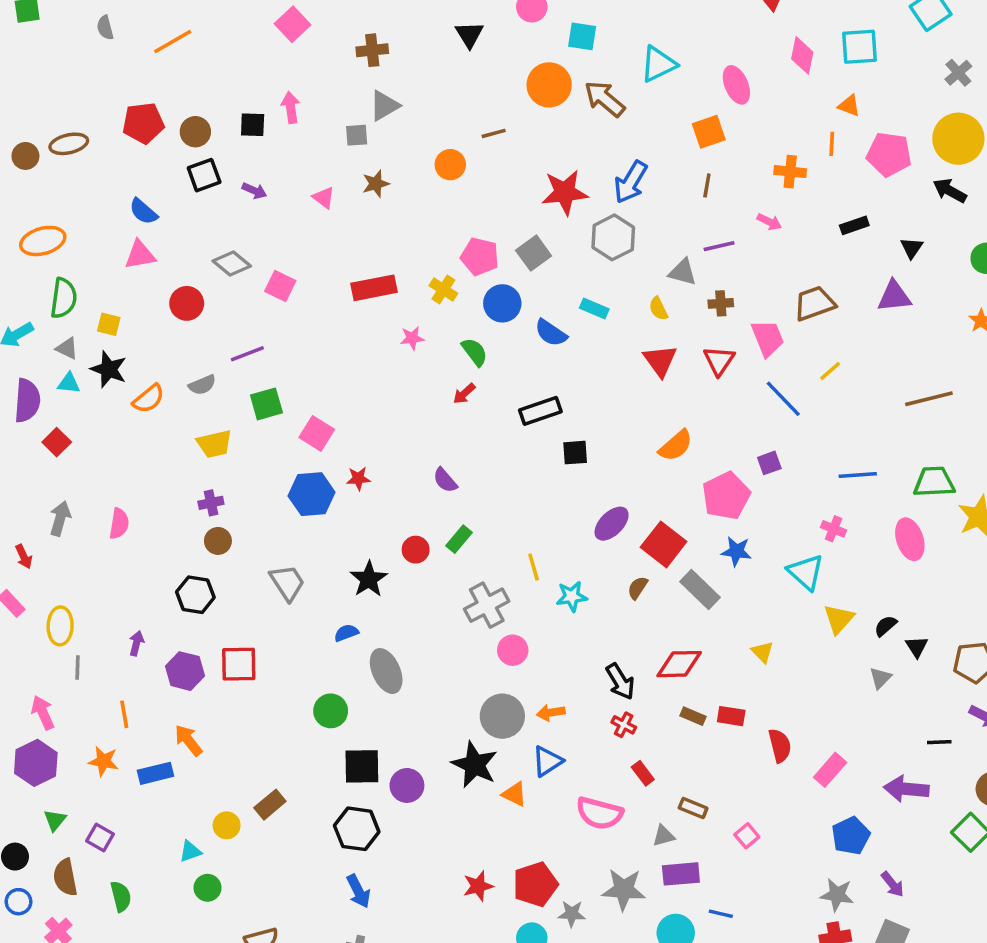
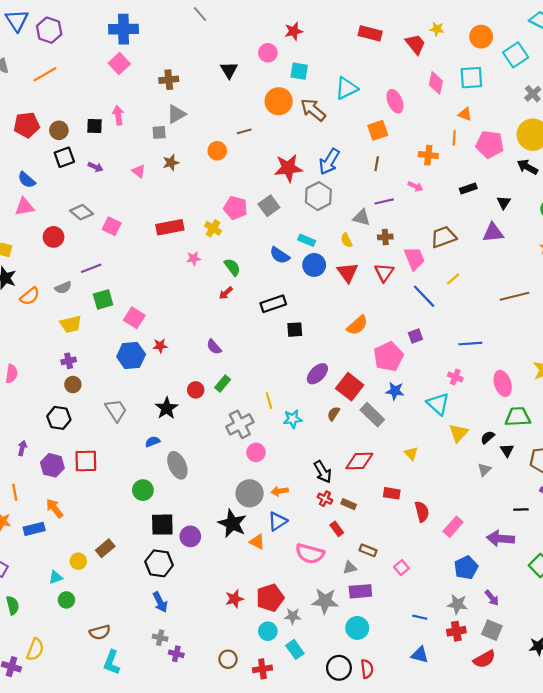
blue circle: (502, 303) -> (314, 265), moved
green trapezoid: (934, 482) -> (518, 417), moved
brown rectangle: (693, 716) -> (349, 504), moved
blue line: (721, 914) -> (420, 617), moved

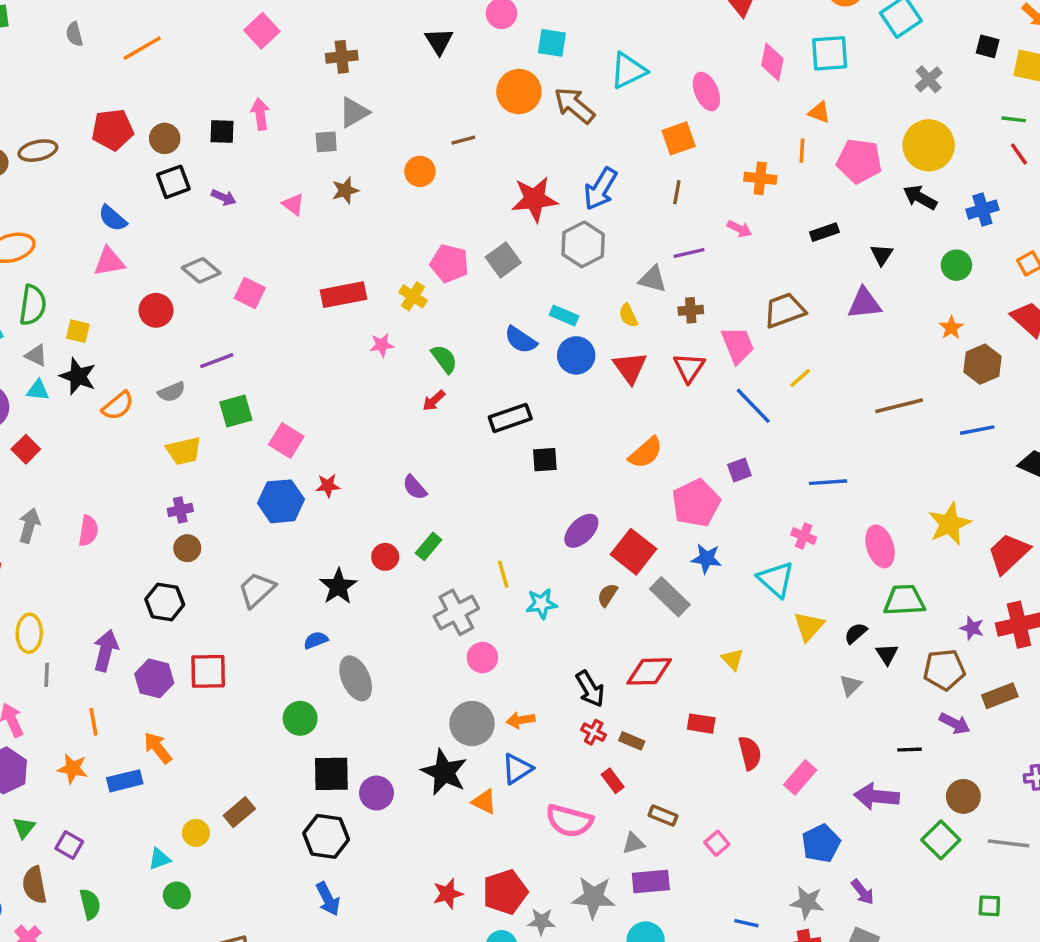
gray trapezoid: (116, 410) -> (257, 590), turned -100
purple arrow: (22, 448) -> (106, 651), size x1.6

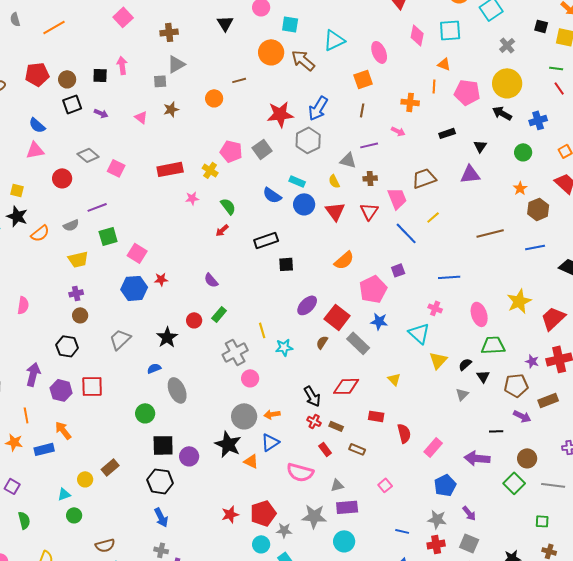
brown rectangle: (663, 816) -> (357, 449), moved

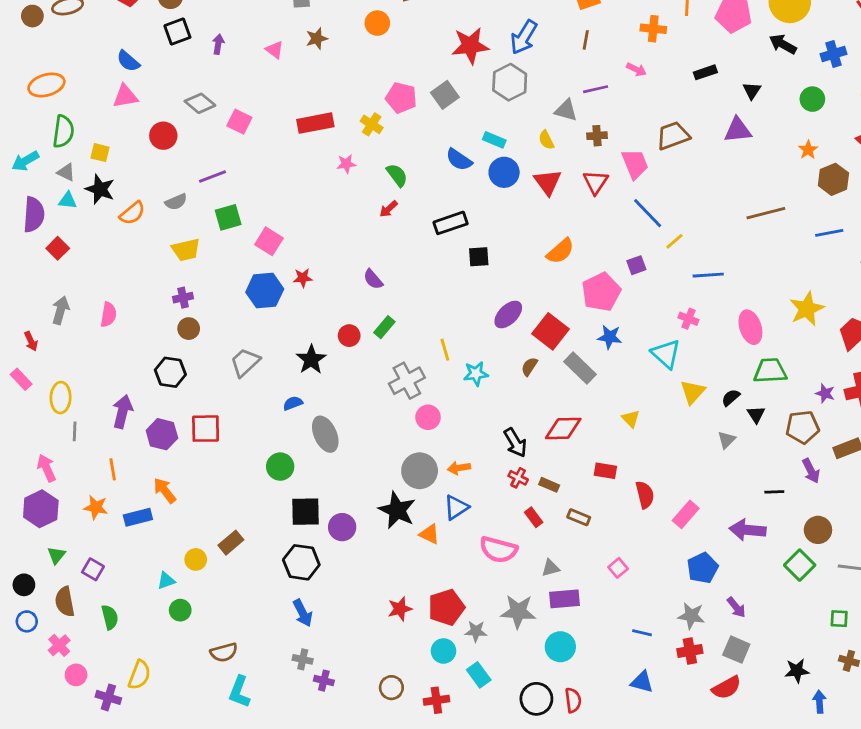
purple arrow: (101, 113) -> (218, 44), turned -104
yellow line: (433, 217) -> (674, 241), moved
purple arrow: (522, 416) -> (811, 471), turned 36

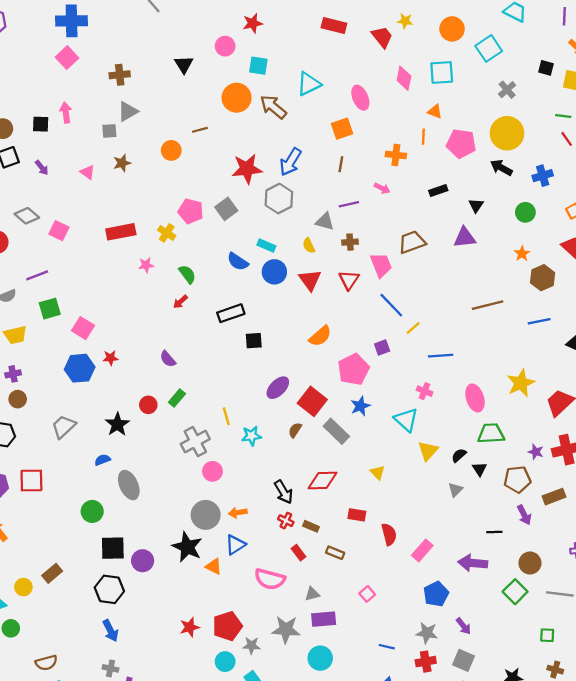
purple arrow: (218, 44) -> (42, 168), turned 133
blue star: (610, 337) -> (360, 406), turned -30

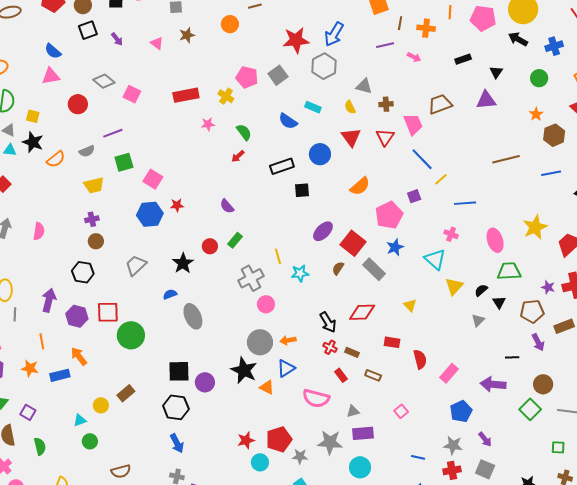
brown line: (341, 164) -> (400, 23), moved
purple line: (349, 204) -> (385, 45), moved
blue circle: (274, 272) -> (320, 154), moved
green circle: (92, 511) -> (131, 335), moved, size x1.4
cyan circle: (225, 662) -> (260, 462), moved

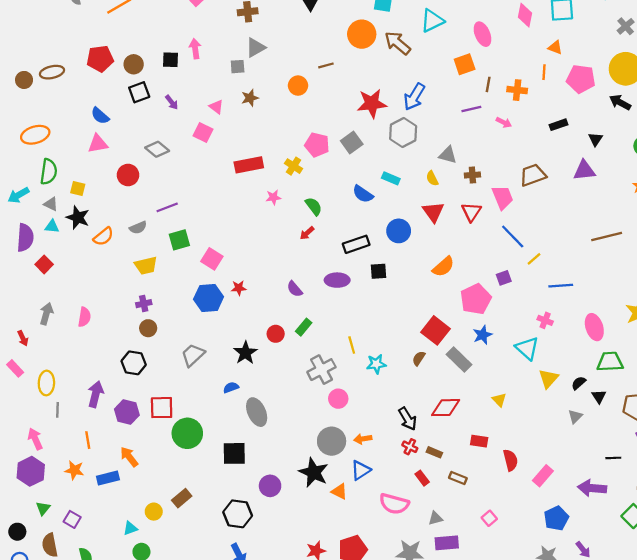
pink square: (132, 94) -> (203, 133), moved
purple ellipse: (323, 231) -> (337, 280), moved, turned 45
black square: (179, 371) -> (234, 453), moved

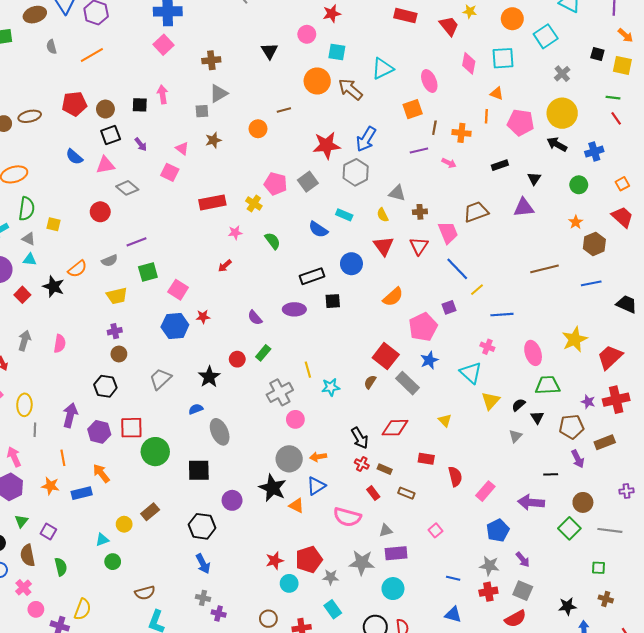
pink triangle: (98, 144) -> (105, 165), moved
black star: (78, 217) -> (54, 287), moved
red arrow: (307, 233) -> (225, 266), moved

